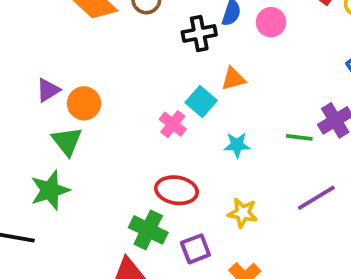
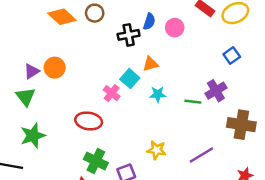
orange circle: (84, 103) -> (55, 68), moved
green triangle: (67, 141) -> (26, 97), moved
cyan star: (237, 145) -> (158, 94), moved
red ellipse: (177, 190) -> (89, 121), moved
purple line: (316, 198) -> (201, 155), moved

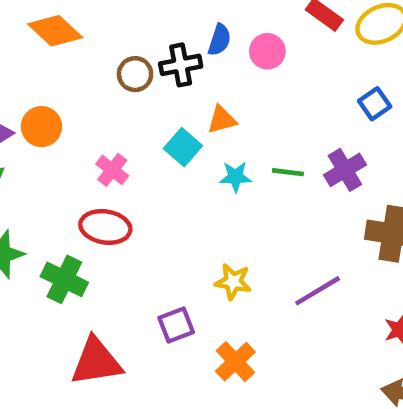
brown circle: (95, 13) -> (135, 74), moved
pink cross: (112, 93) -> (112, 170), moved
green line: (193, 102) -> (288, 172), moved
green cross: (96, 161) -> (64, 279), moved

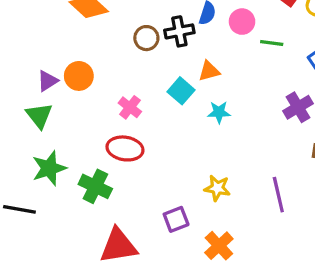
green line: (288, 172) -> (272, 43), moved
purple line: (318, 291) -> (278, 195), turned -72

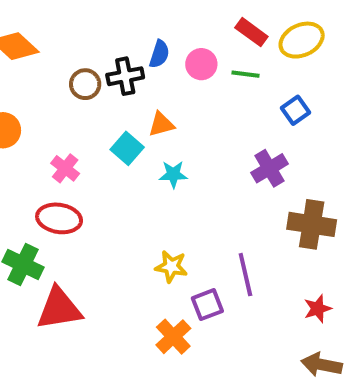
green line: (272, 43) -> (245, 74), moved
purple square: (176, 219) -> (207, 305), moved
red triangle: (118, 246) -> (59, 309), moved

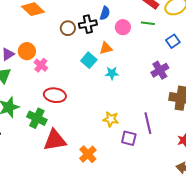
pink circle: (201, 64) -> (123, 27), moved
pink cross: (65, 168) -> (41, 65), moved
purple square: (207, 305) -> (129, 138), turned 35
orange cross: (173, 337) -> (88, 154), moved

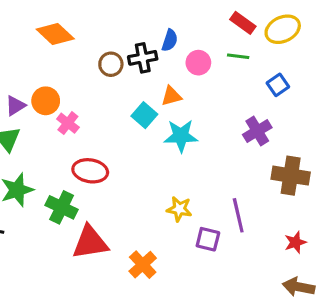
cyan star: (112, 73) -> (181, 136), size x1.5

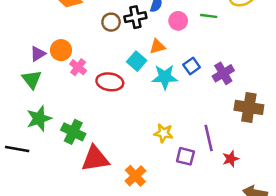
blue square: (278, 85) -> (192, 66), moved
red ellipse: (90, 171) -> (110, 82), moved
red star: (295, 242) -> (231, 159), moved

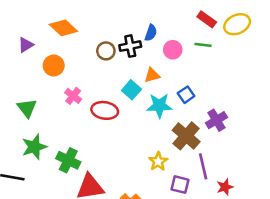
orange circle: (61, 50) -> (54, 66), moved
purple triangle: (38, 54) -> (26, 45), moved
purple cross: (223, 73) -> (216, 120), moved
brown cross: (249, 107) -> (186, 136), moved, turned 32
yellow star: (164, 133) -> (158, 161), turned 30

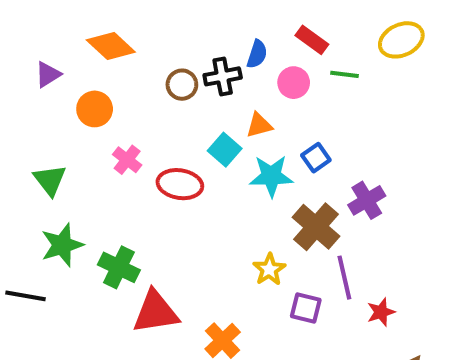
red rectangle: (207, 19) -> (312, 40), moved

